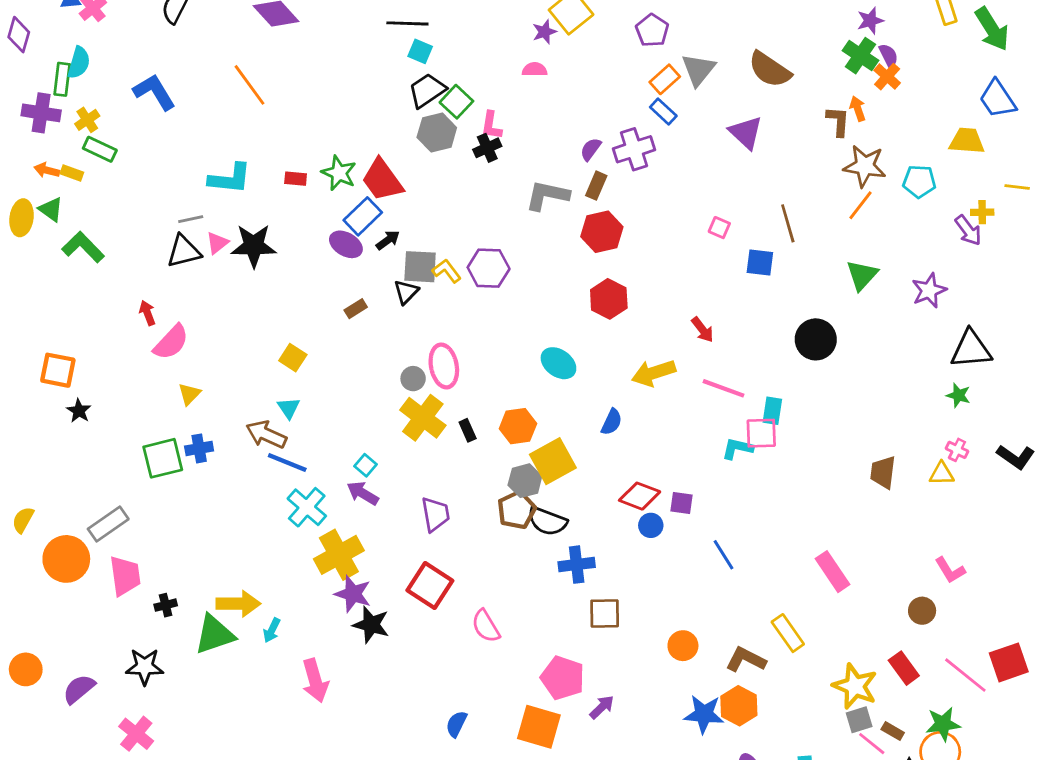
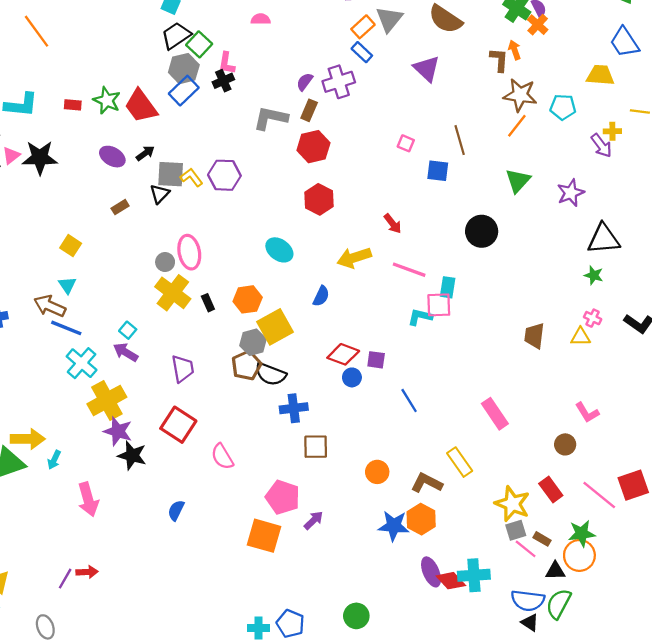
blue rectangle: (363, 216) -> (184, 91), moved
blue semicircle: (456, 724) -> (176, 510), moved

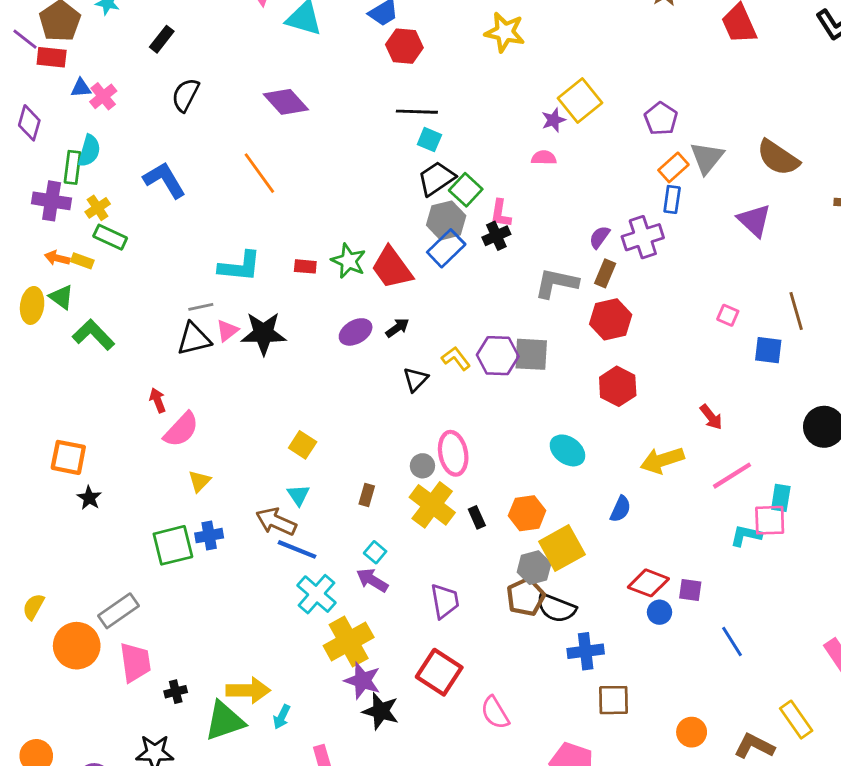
blue rectangle: (362, 52) -> (672, 199), turned 55
purple ellipse: (112, 157) -> (356, 332), turned -60
gray square: (171, 174) -> (531, 354), moved
brown rectangle: (120, 207) -> (367, 495), moved, turned -42
pink line: (409, 270) -> (732, 476), turned -52

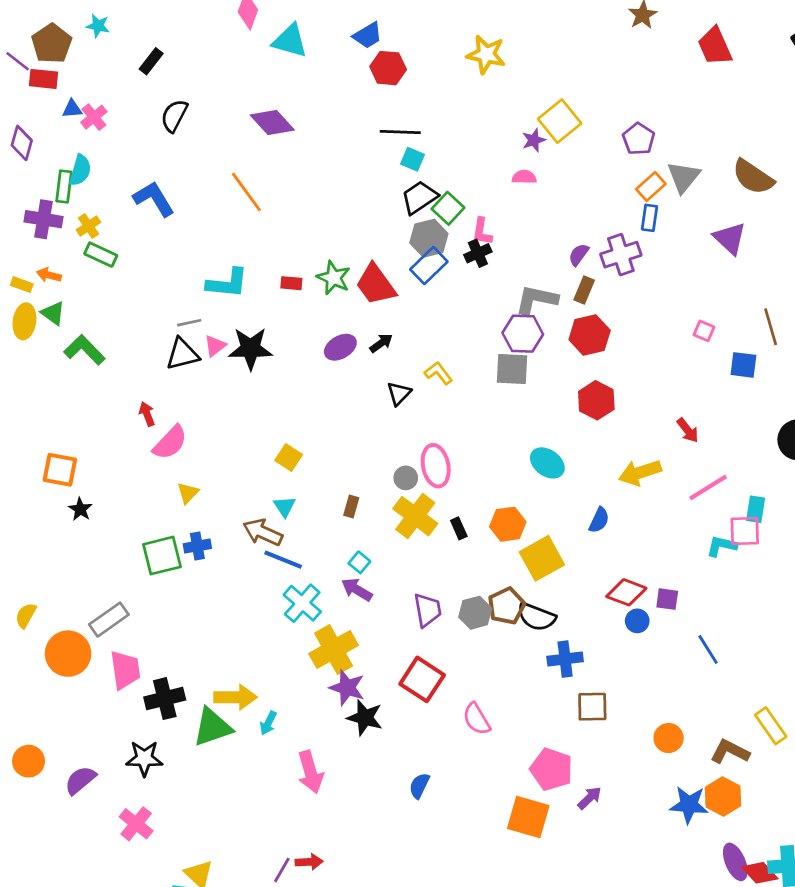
yellow rectangle: (82, 261) -> (22, 285), moved
purple hexagon: (498, 356) -> (523, 334), moved
gray hexagon: (534, 568) -> (475, 613), moved
black cross: (176, 692) -> (165, 699), size x1.8

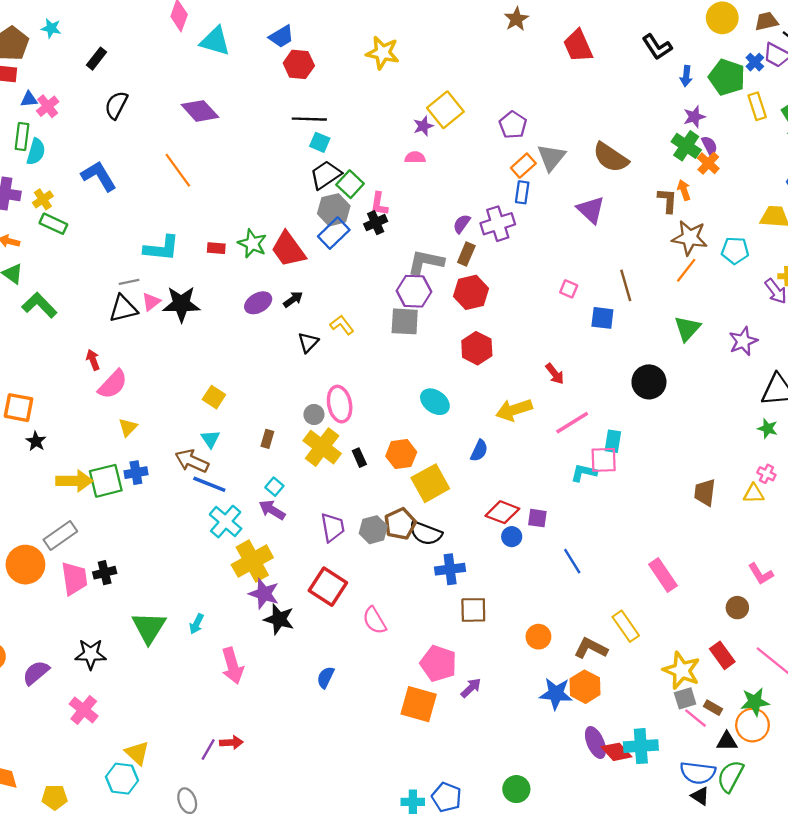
green rectangle: (64, 187) -> (22, 136), moved
yellow arrow: (236, 697) -> (74, 481), moved
black cross: (165, 699) -> (105, 573), moved, size x0.7
green triangle: (212, 727) -> (149, 627), turned -39

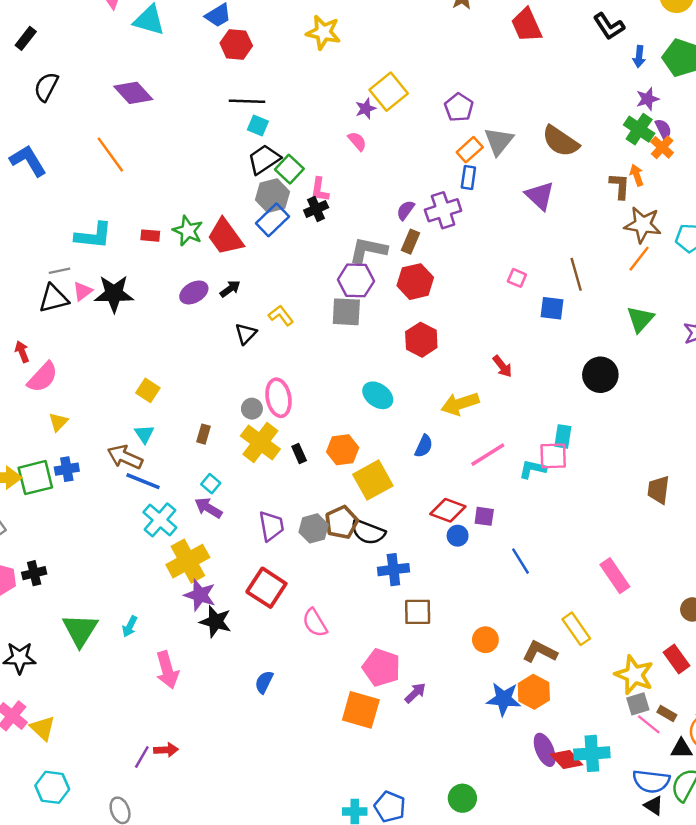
pink semicircle: (415, 157) -> (357, 141), turned 48
pink line: (572, 423) -> (488, 455), moved
yellow triangle: (137, 753) -> (43, 728), moved

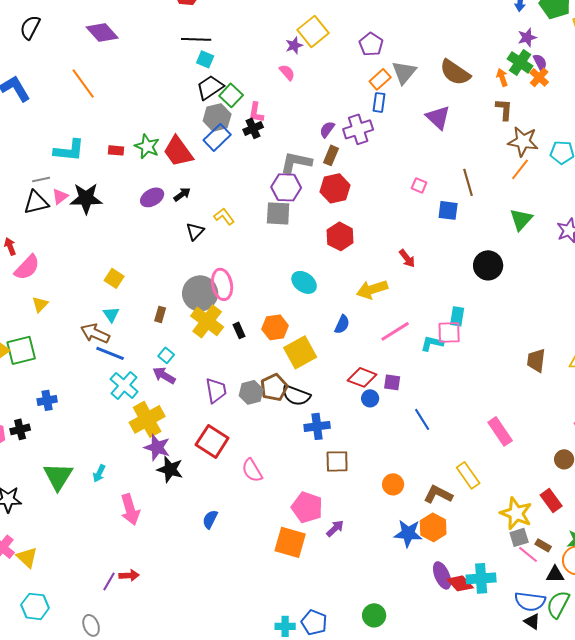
orange arrow: (637, 175) -> (502, 77), moved
gray circle: (252, 409) -> (200, 293), size x2.0
blue cross: (67, 469) -> (47, 400), moved

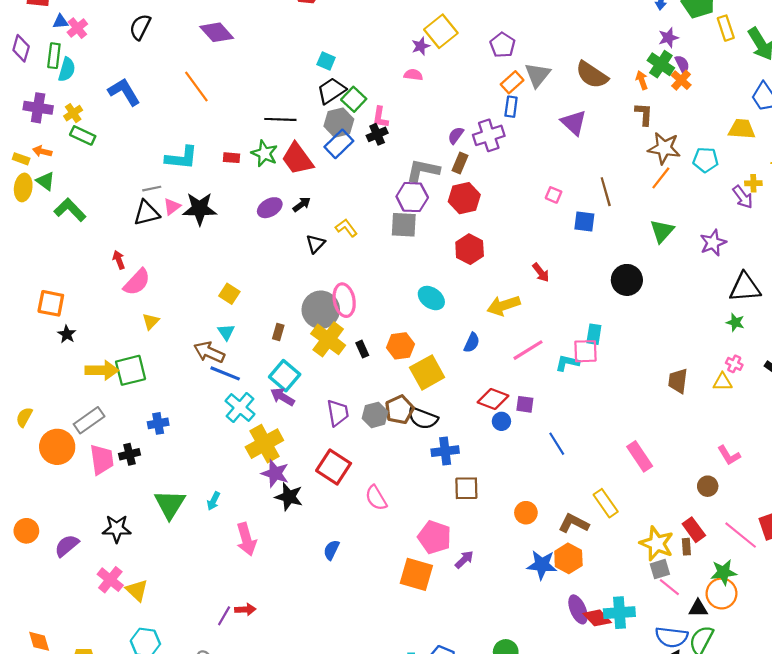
black line: (196, 39) -> (280, 119), moved
pink semicircle: (287, 72) -> (413, 75), turned -42
cyan square: (166, 355) -> (285, 376), size x1.8
brown rectangle: (543, 545) -> (686, 547), moved, turned 56

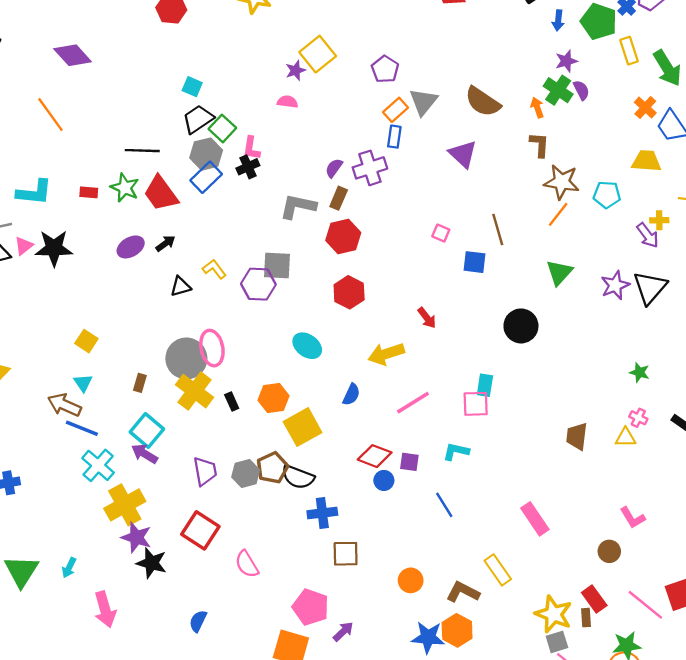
orange cross: (681, 80) -> (645, 108), moved
purple hexagon: (412, 197) -> (258, 284), moved
black triangle: (315, 244) -> (181, 286), turned 30
black triangle: (745, 287) -> (650, 288), moved, turned -44
cyan L-shape: (567, 363) -> (456, 451), moved

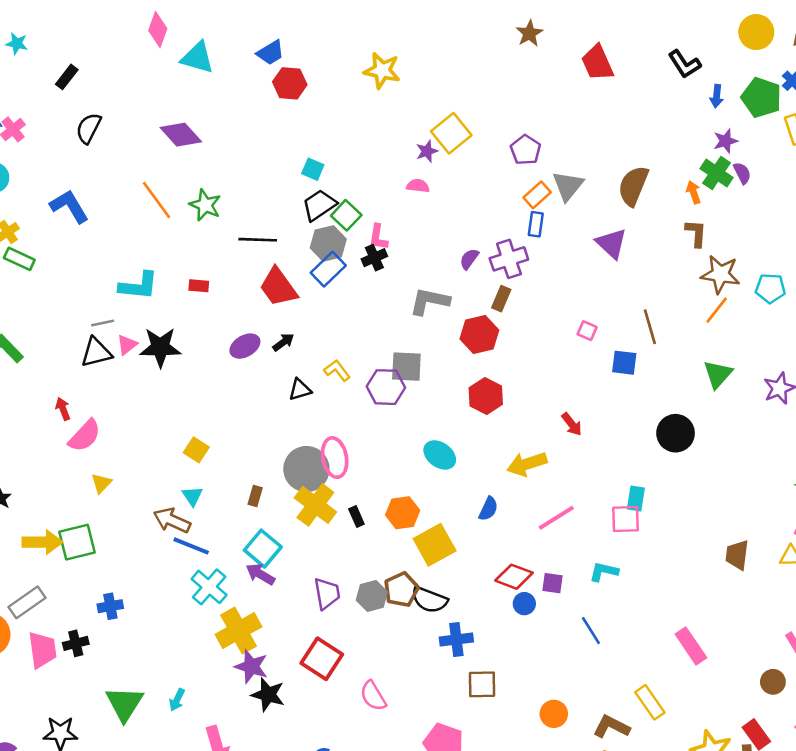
brown semicircle: (483, 102) -> (633, 186), turned 78
green star: (125, 188) -> (205, 205), moved
brown rectangle: (339, 198) -> (501, 299), moved

